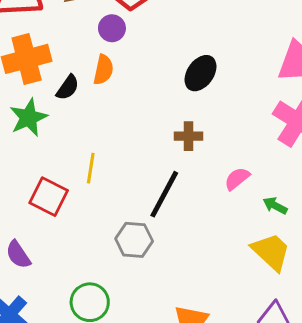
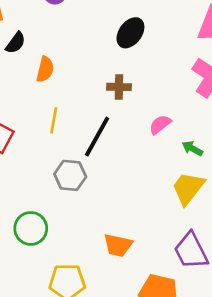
orange semicircle: (103, 70) -> (45, 69), moved
yellow line: (91, 168) -> (54, 120), moved
yellow trapezoid: (271, 252) -> (188, 188), turned -96

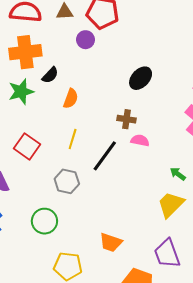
pink semicircle: (160, 124) -> (140, 140), moved, turned 42
gray hexagon: (70, 175) -> (67, 181), moved

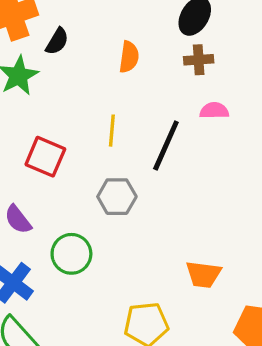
orange semicircle: (71, 99) -> (129, 57), moved
brown cross: (127, 119) -> (199, 60), moved
green circle: (44, 221) -> (71, 254), moved

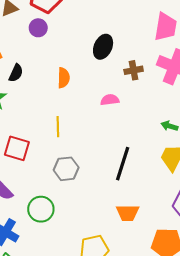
brown cross: (199, 60) -> (134, 70), moved
pink semicircle: (214, 111) -> (110, 100), moved
black line: (166, 145) -> (123, 164), moved

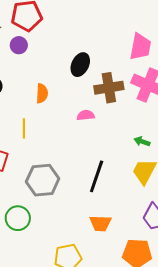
brown cross: (134, 70) -> (109, 88), size x1.6
yellow line: (58, 127) -> (24, 128), moved
gray hexagon: (66, 169) -> (43, 180), size x1.4

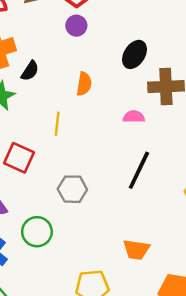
purple circle: (19, 45) -> (76, 26), moved
black line: (97, 176) -> (139, 170), moved
gray hexagon: (43, 180) -> (72, 189), size x0.7

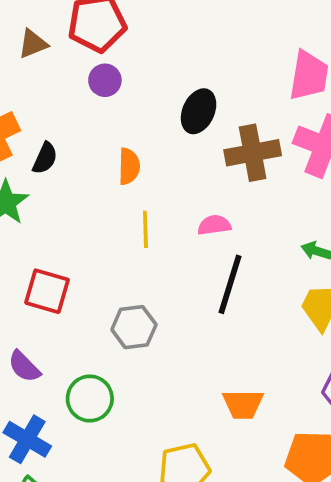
pink semicircle: (134, 117) -> (214, 225), moved
yellow line: (57, 124) -> (145, 229), moved

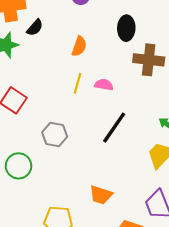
black ellipse: (199, 111) -> (126, 28), turned -40
pink semicircle: (214, 225) -> (104, 85), moved

